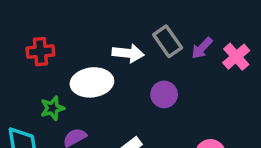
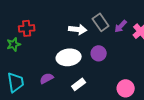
white ellipse: (92, 82) -> (69, 57), moved
green star: (52, 108) -> (14, 44), moved

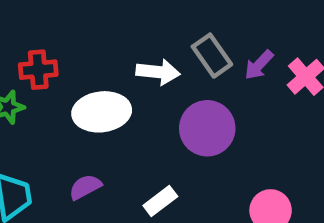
purple circle: (99, 53) -> (207, 128), size x1.5
white ellipse: (69, 57) -> (102, 112), moved

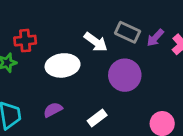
gray rectangle: (212, 56) -> (128, 32), turned -30
white arrow: (158, 72) -> (96, 42), turned 30

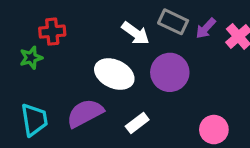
white ellipse: (63, 65) -> (114, 74), moved, turned 32
purple semicircle: (53, 110) -> (85, 113), size x1.6

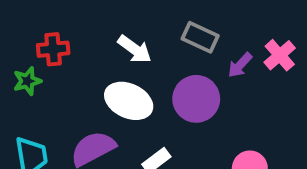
purple arrow: (206, 28) -> (240, 65), moved
white arrow: (136, 33) -> (135, 49), moved

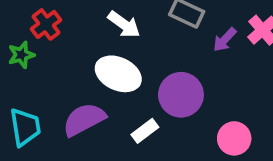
red cross: (53, 49) -> (46, 24), turned -32
purple circle: (196, 99) -> (181, 95), moved

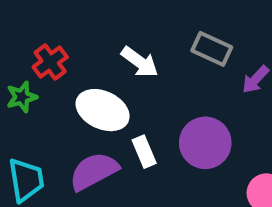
white ellipse: (118, 74) -> (103, 110), moved
white rectangle: (145, 131) -> (144, 152), moved, turned -76

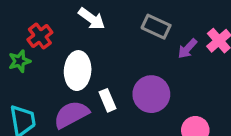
white arrow: (140, 62) -> (92, 19), moved
white ellipse: (103, 110) -> (78, 71), turned 69

